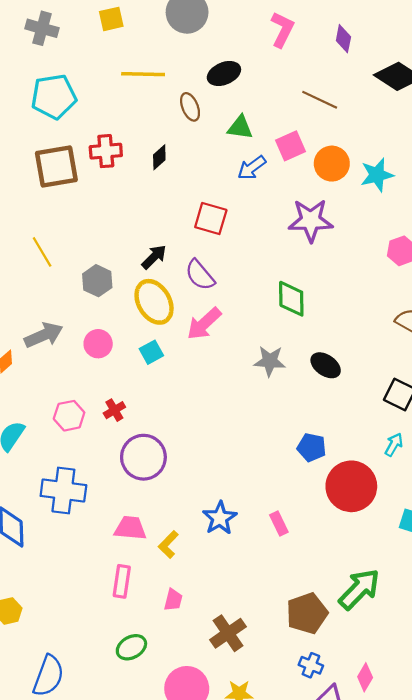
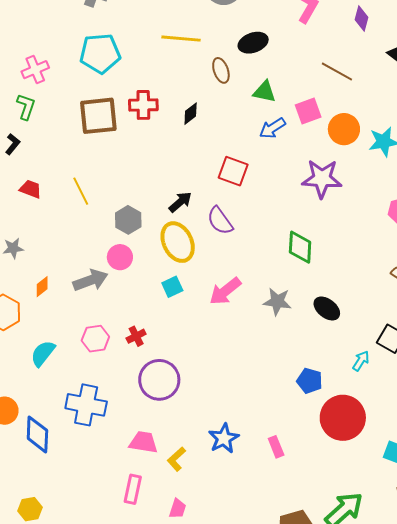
pink arrow: (204, 324) -> (225, 291), moved
gray arrow: (44, 335) -> (90, 280), moved
pink circle: (98, 344) -> (120, 257), moved
cyan arrow: (394, 445) -> (361, 361), moved

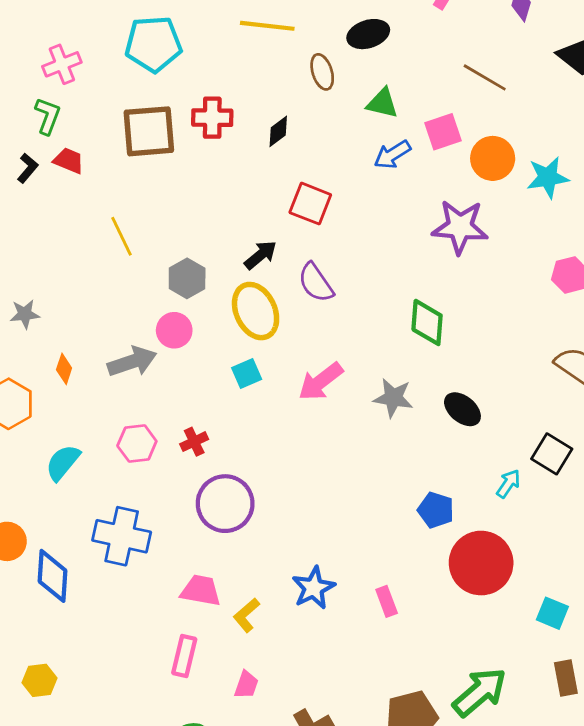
red square: (233, 171) -> (310, 204), moved
red trapezoid: (31, 189) -> (69, 161), moved
orange diamond: (42, 287) -> (64, 369), turned -35

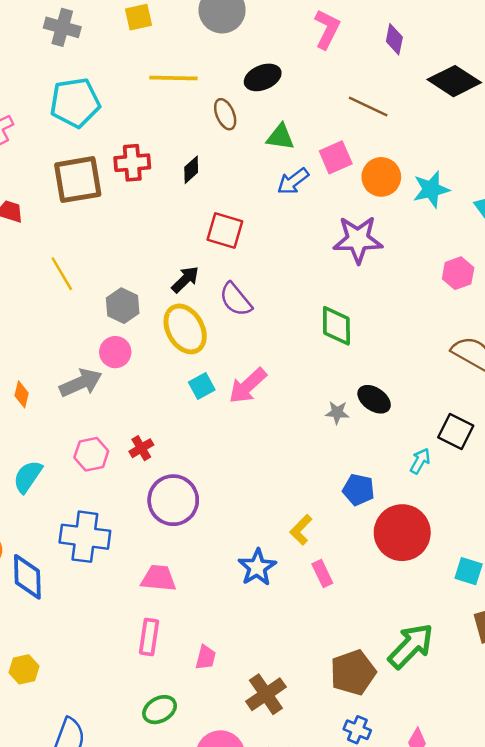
cyan square: (247, 374) -> (202, 386), moved
gray star: (393, 398) -> (337, 412), moved, size x0.7
yellow L-shape: (246, 615) -> (301, 530), moved

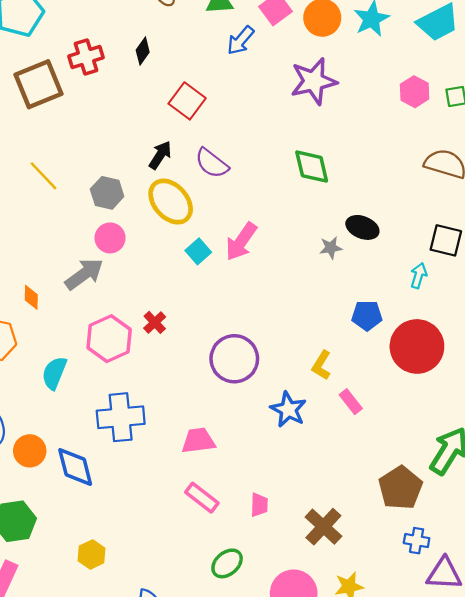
red square: (225, 231) -> (187, 101), turned 33
pink hexagon: (91, 454) -> (109, 339), size x1.4
purple circle: (173, 500) -> (234, 359), moved
pink rectangle: (149, 637) -> (202, 498), turned -48

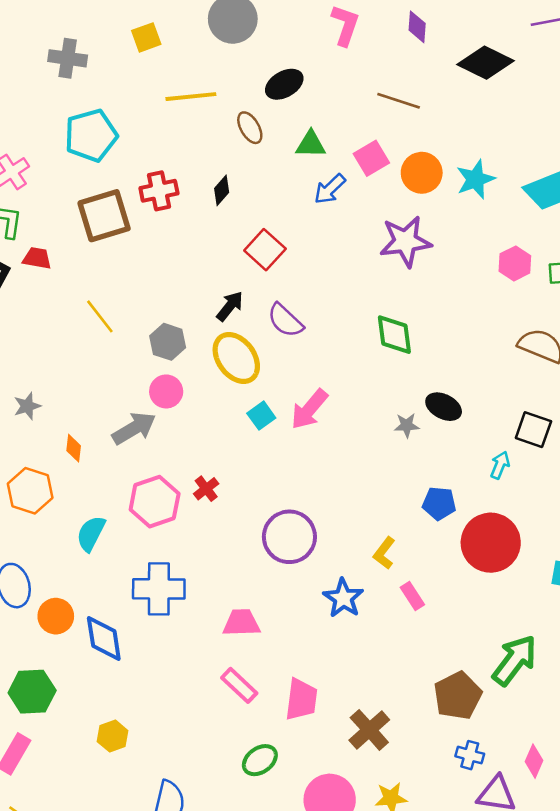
pink trapezoid: (259, 505) -> (301, 699), size x1.6

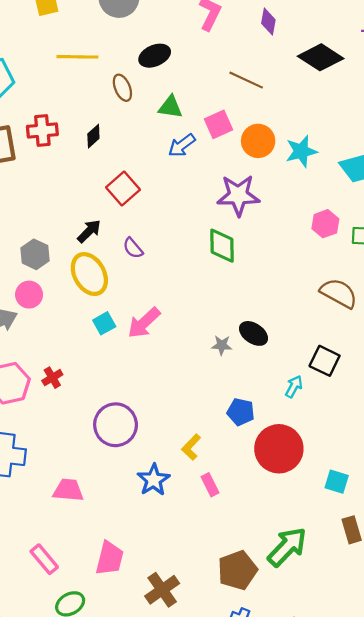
purple semicircle: (285, 320) -> (133, 248), size x0.7
green diamond: (394, 335) -> (222, 246), moved
pink rectangle: (239, 685) -> (44, 559), moved

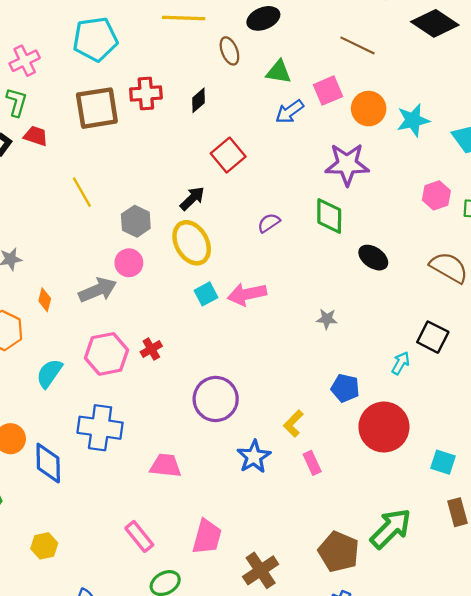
purple semicircle: (133, 248) -> (269, 223), moved, turned 95
pink arrow: (144, 323) -> (247, 294), turned 30
black ellipse: (254, 333) -> (373, 258), moved
brown pentagon: (237, 570) -> (339, 552), turned -30

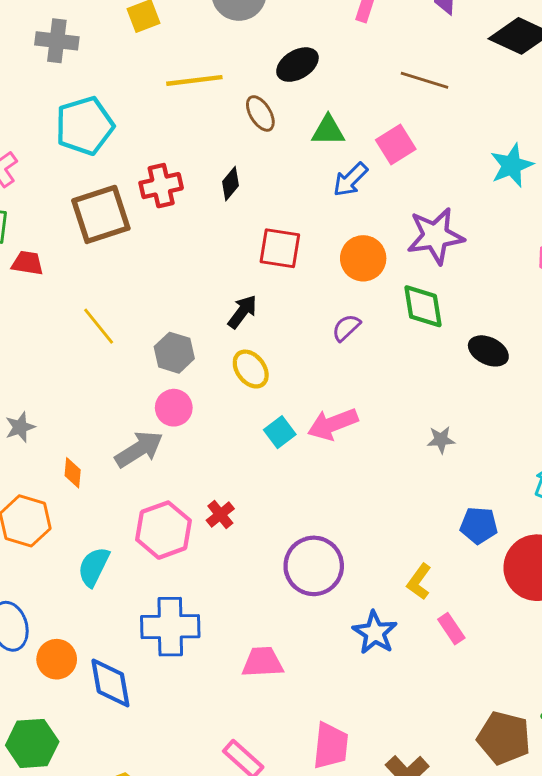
orange circle: (369, 109) -> (363, 258), moved
red square: (228, 155) -> (280, 248), turned -32
yellow ellipse: (192, 243) -> (251, 369), size x0.7

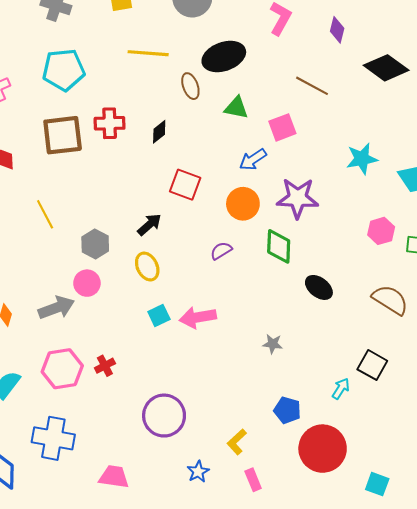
black ellipse: (297, 65) -> (224, 57), size x1.4
blue arrow: (350, 180) -> (253, 160), moved
blue star: (375, 633) -> (198, 472), size x0.7

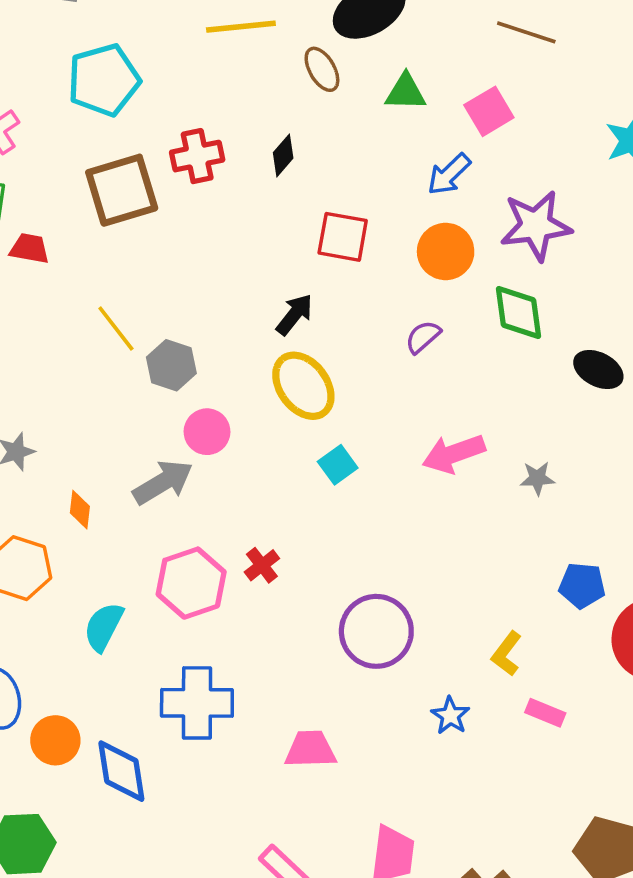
gray hexagon: (95, 244) -> (171, 365), moved
yellow ellipse: (147, 267) -> (303, 386), size x1.4
pink arrow: (198, 317) -> (454, 454), moved
pink rectangle: (253, 480) -> (545, 713), turned -35

